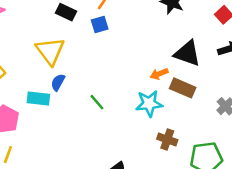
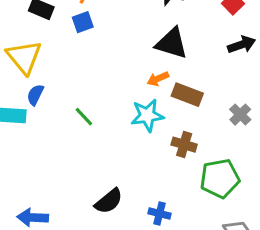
black triangle: (187, 53) -> (172, 43), moved
brown cross: (167, 139) -> (184, 145), moved

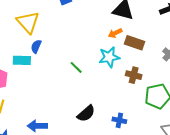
green line: (84, 117) -> (76, 67), moved

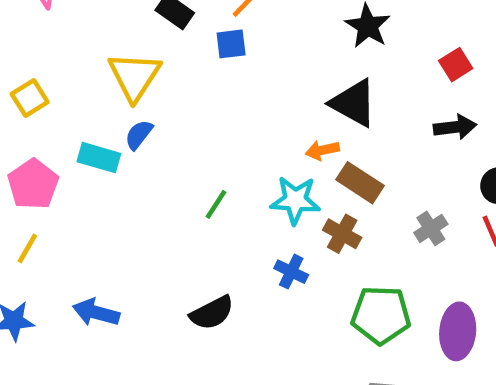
green line: (76, 67) -> (216, 204), turned 64
brown cross: (134, 75) -> (342, 234), moved
blue cross: (119, 120) -> (291, 272), moved

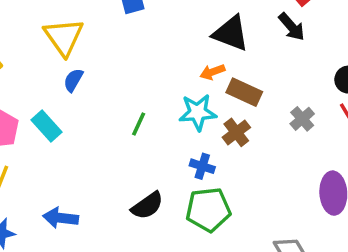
black arrow: (455, 127) -> (292, 27), moved, turned 64
cyan rectangle: (99, 158) -> (46, 126), moved, turned 40
brown cross: (342, 234) -> (236, 132), turned 32
green pentagon: (381, 315) -> (208, 210), moved

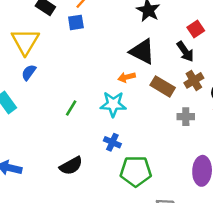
brown rectangle: (244, 92) -> (163, 86), moved
gray cross: (302, 119) -> (186, 117), turned 35
brown cross: (236, 132) -> (194, 80), moved
green pentagon: (208, 210) -> (136, 171), moved

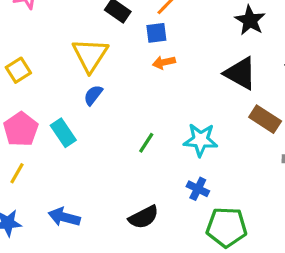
orange arrow: (127, 77) -> (164, 62), moved

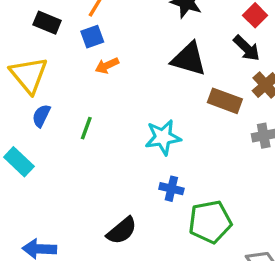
green line: (146, 143) -> (86, 128), moved

